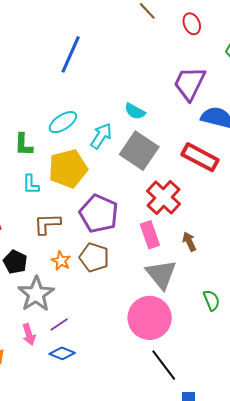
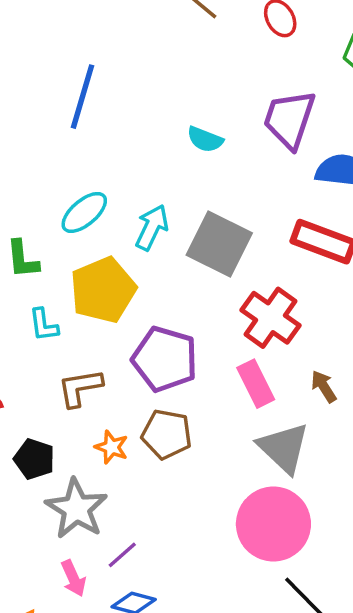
cyan semicircle: (135, 111) -> (205, 139), moved

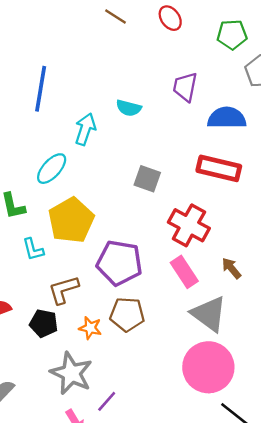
purple trapezoid: (289, 119) -> (185, 87), size x0.7
cyan arrow: (152, 227) -> (85, 129), moved
gray square: (219, 244) -> (147, 179), size x0.6
black pentagon: (34, 459) -> (44, 323), moved

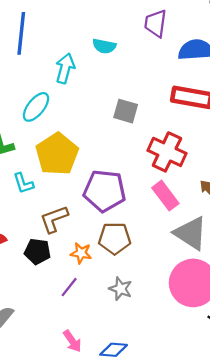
gray star: (71, 373) -> (121, 289), moved, size x0.6
purple line: (107, 401) -> (69, 287), moved

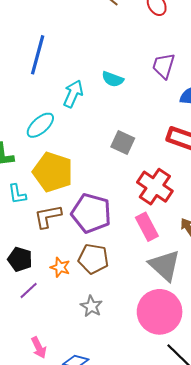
yellow pentagon: (57, 154) -> (53, 172), turned -30
brown L-shape: (54, 219) -> (48, 216), moved
purple line: (69, 287) -> (29, 290), moved

